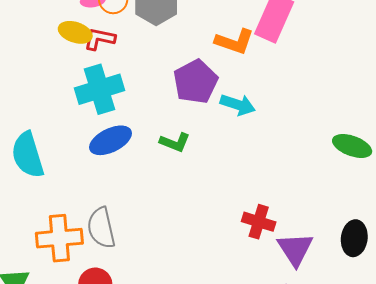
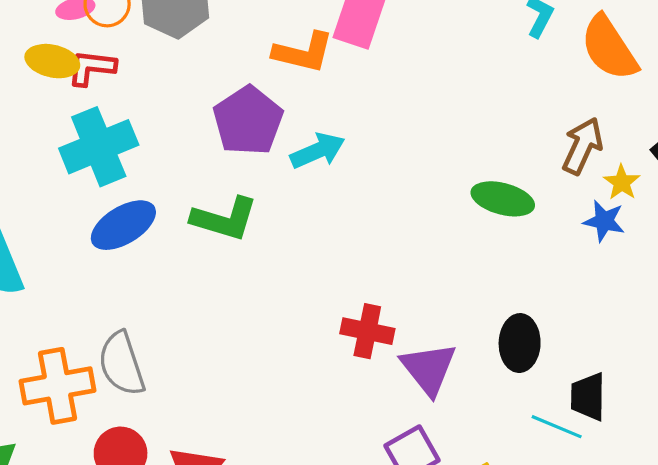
cyan arrow: (238, 105) -> (318, 151), turned -36
green L-shape: (175, 142) -> (225, 219), size x1.4

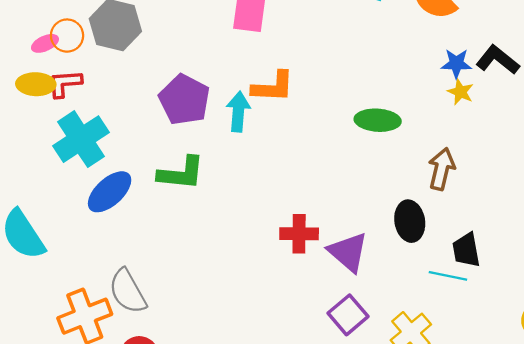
orange L-shape: (303, 52) -> (273, 87), moved
brown arrow: (582, 146) -> (442, 169), moved
cyan arrow: (318, 151) -> (238, 112), turned -51
blue star: (604, 221) -> (456, 63), moved

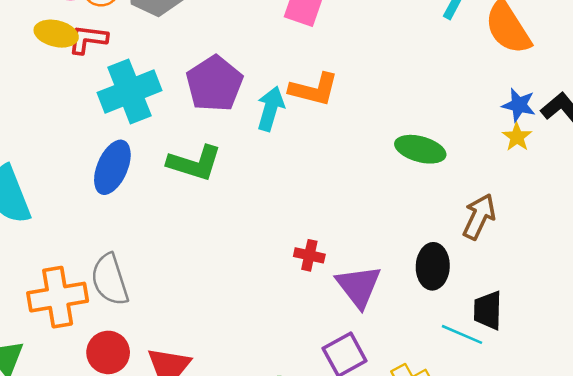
cyan cross: (81, 139) -> (130, 92), moved
blue ellipse: (110, 192) -> (112, 167), turned -36
red cross: (299, 234) -> (309, 255), size x0.7

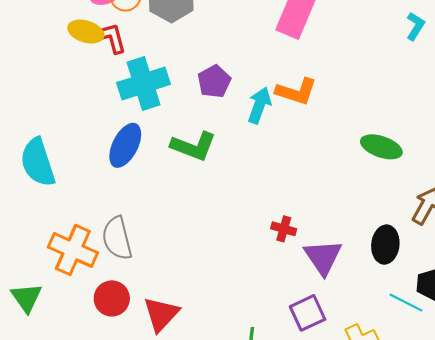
red L-shape: (88, 39) -> (112, 38), turned 64
purple pentagon: (214, 84) -> (214, 81), size x0.7
orange cross: (58, 297) -> (73, 250), turned 30

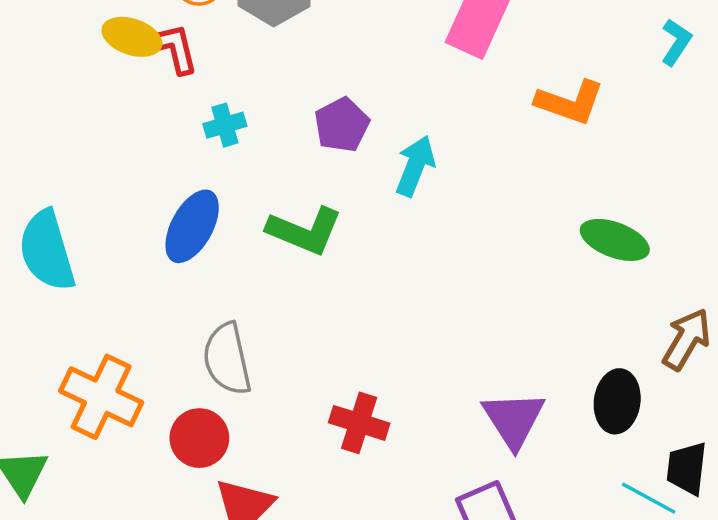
cyan cross: (144, 83) -> (225, 125), size x0.5
orange L-shape: (296, 92) -> (570, 102), moved
red cross: (284, 229) -> (359, 423), moved, size x1.4
gray semicircle: (117, 238) -> (227, 359), moved
red circle: (112, 298) -> (199, 438), moved

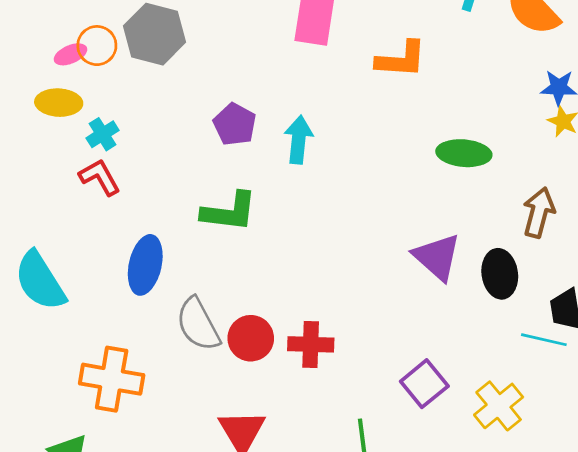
red L-shape: (174, 49) -> (100, 177), moved
cyan cross: (225, 125) -> (103, 134), moved
blue ellipse: (192, 226) -> (145, 265), moved
purple triangle: (514, 420) -> (437, 257), moved
red circle: (199, 438) -> (251, 338), moved

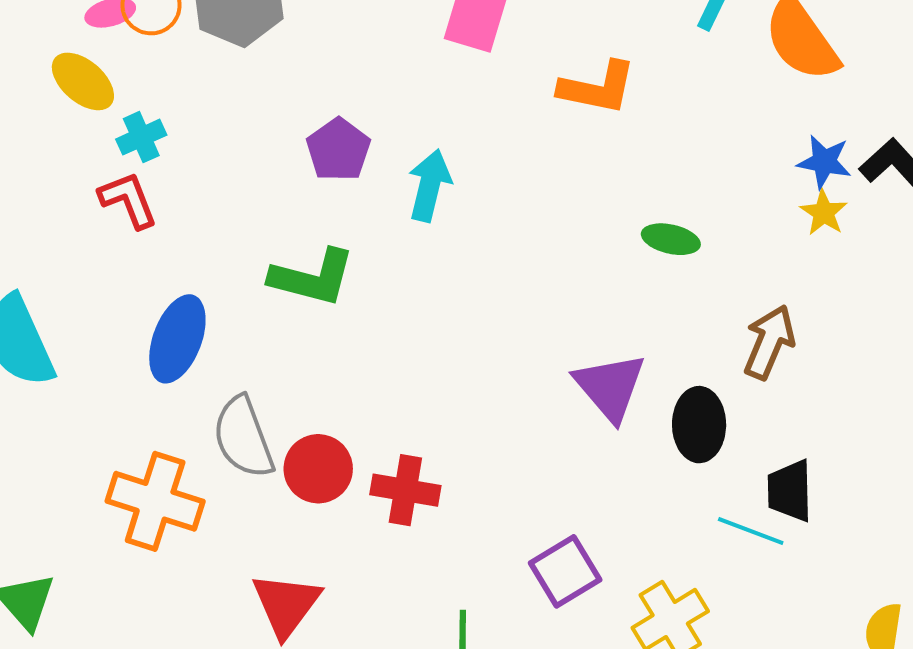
yellow ellipse: (59, 103) -> (83, 81), turned 30
green ellipse: (464, 153) -> (671, 239), size x0.7
orange cross: (112, 379) -> (155, 501), moved

